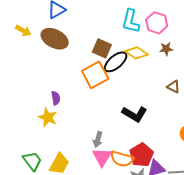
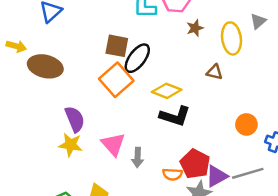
brown ellipse: (55, 39) -> (45, 66), moved
yellow diamond: (137, 53) -> (167, 91), moved
purple semicircle: (56, 98) -> (75, 119), size x1.5
pink triangle: (102, 157) -> (113, 144), moved
orange semicircle: (122, 159) -> (172, 174), size x0.7

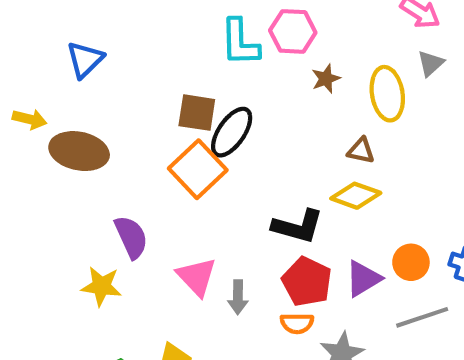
yellow diamond: (167, 91) -> (356, 196), moved
orange circle: (246, 124) -> (411, 262), moved
yellow star: (71, 145) -> (101, 286), moved
red pentagon: (195, 164) -> (307, 282), moved
purple triangle: (217, 176) -> (363, 279), moved

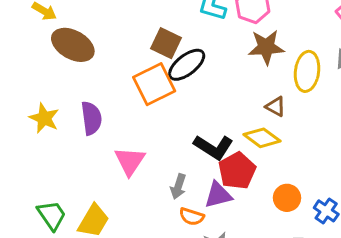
brown star: (326, 79) -> (266, 47), size x1.6
purple triangle: (363, 279) -> (218, 195), moved
red pentagon: (307, 282) -> (237, 171), moved
yellow star: (101, 286) -> (44, 118), moved
gray arrow: (238, 297) -> (178, 186), moved

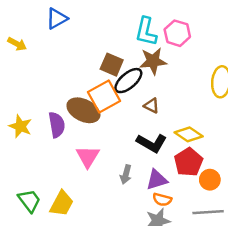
brown ellipse: (73, 45) -> (83, 110), moved
brown star: (266, 47) -> (153, 61), moved
brown triangle: (276, 107) -> (151, 106), moved
red pentagon: (237, 171) -> (188, 162), moved
orange semicircle: (192, 217) -> (162, 199), moved

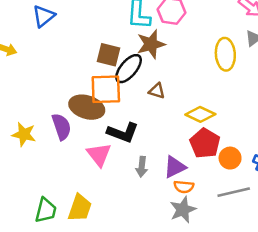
orange square: (104, 96) -> (106, 89), turned 36
black L-shape: (152, 143) -> (123, 133), moved
green trapezoid: (29, 201) -> (46, 210), turned 60

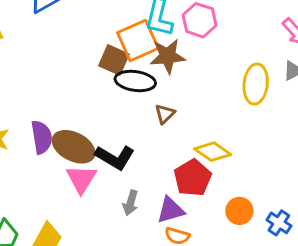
black ellipse: (129, 69) -> (135, 81), turned 48
orange square: (106, 89) -> (138, 41), moved, turned -32
brown triangle: (157, 91) -> (165, 114), turned 48
brown ellipse: (87, 107) -> (74, 147), moved
red pentagon: (205, 143) -> (193, 178), moved

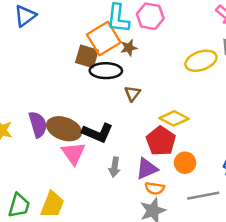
brown star: (168, 56) -> (129, 48), size x0.6
yellow ellipse: (256, 84) -> (201, 61), turned 72
orange circle: (239, 211) -> (185, 163), moved

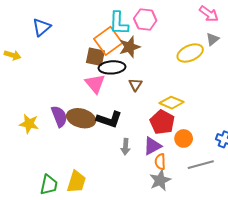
brown star: (129, 48) -> (130, 47), size x1.5
pink triangle: (73, 153) -> (95, 84), moved
orange semicircle: (155, 188) -> (160, 162), turned 84

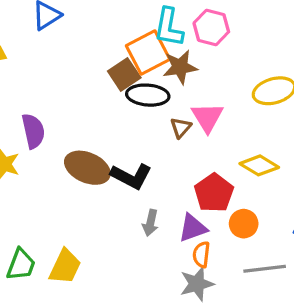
brown square: (95, 57) -> (124, 74), turned 36
pink triangle: (95, 84) -> (207, 117), moved
yellow diamond: (172, 103) -> (259, 165), moved
purple semicircle: (59, 116) -> (33, 131), moved

